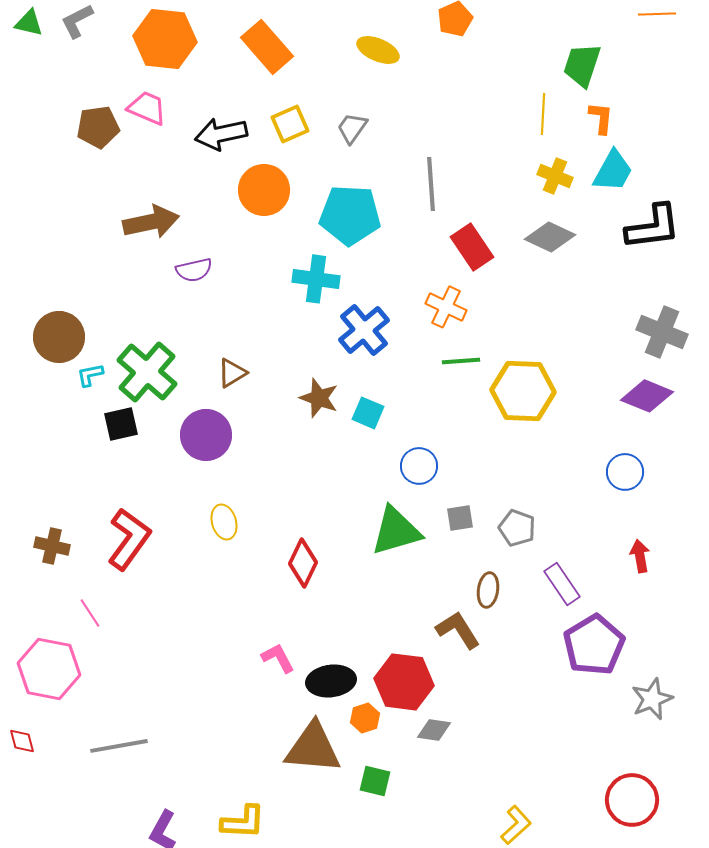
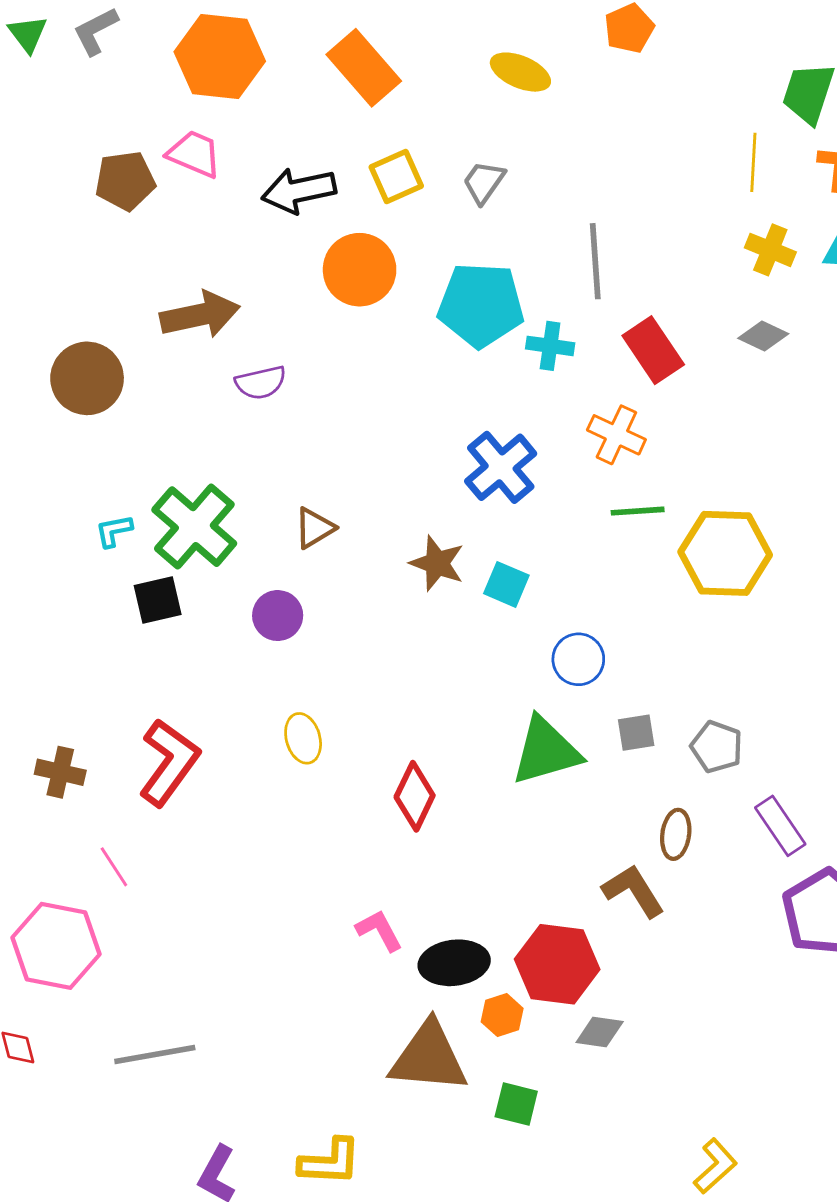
green triangle: (29, 23) -> (28, 34), turned 40
gray diamond: (550, 237) -> (763, 336), size x0.7
cyan cross: (316, 279) -> (550, 346), moved, size x0.7
brown circle: (59, 337) -> (87, 378), moved
purple circle: (206, 435) -> (278, 616), size x0.7

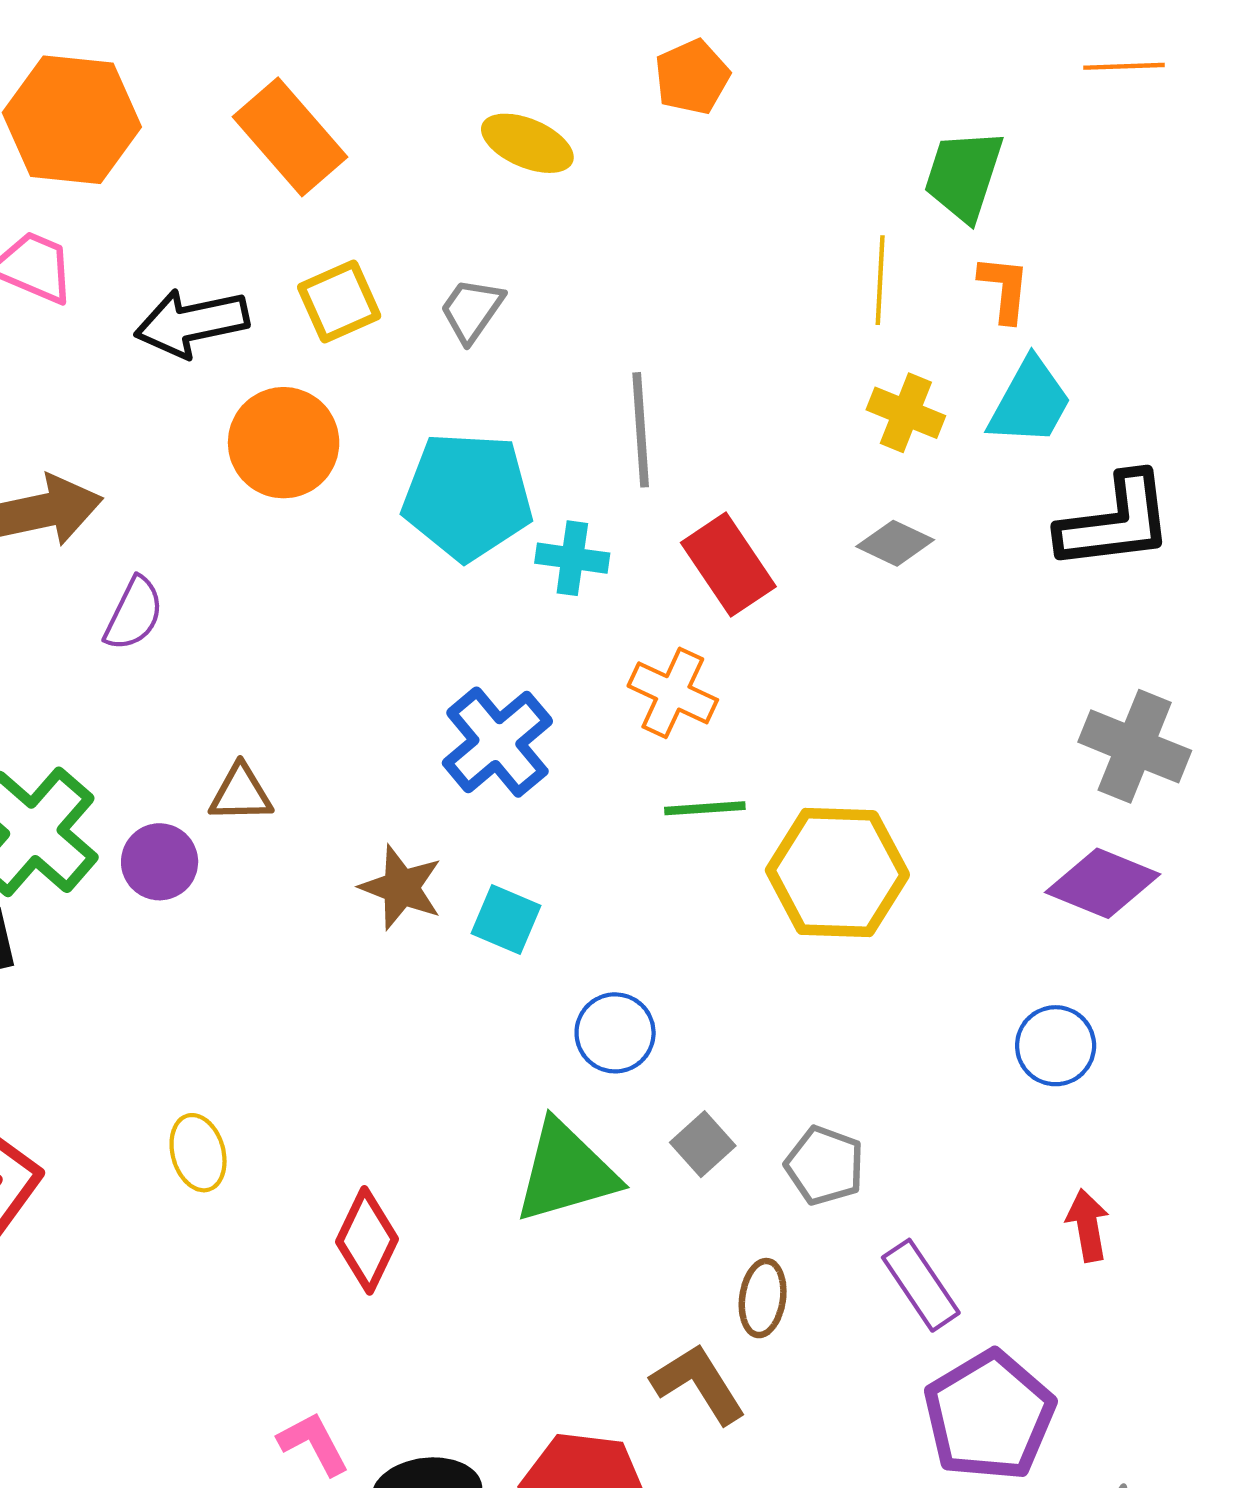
purple semicircle: (261, 383) -> (134, 614), turned -51
brown triangle: (314, 528) -> (241, 793), moved, turned 30
purple circle: (278, 616) -> (160, 862), moved
gray square: (636, 733) -> (703, 1144), turned -33

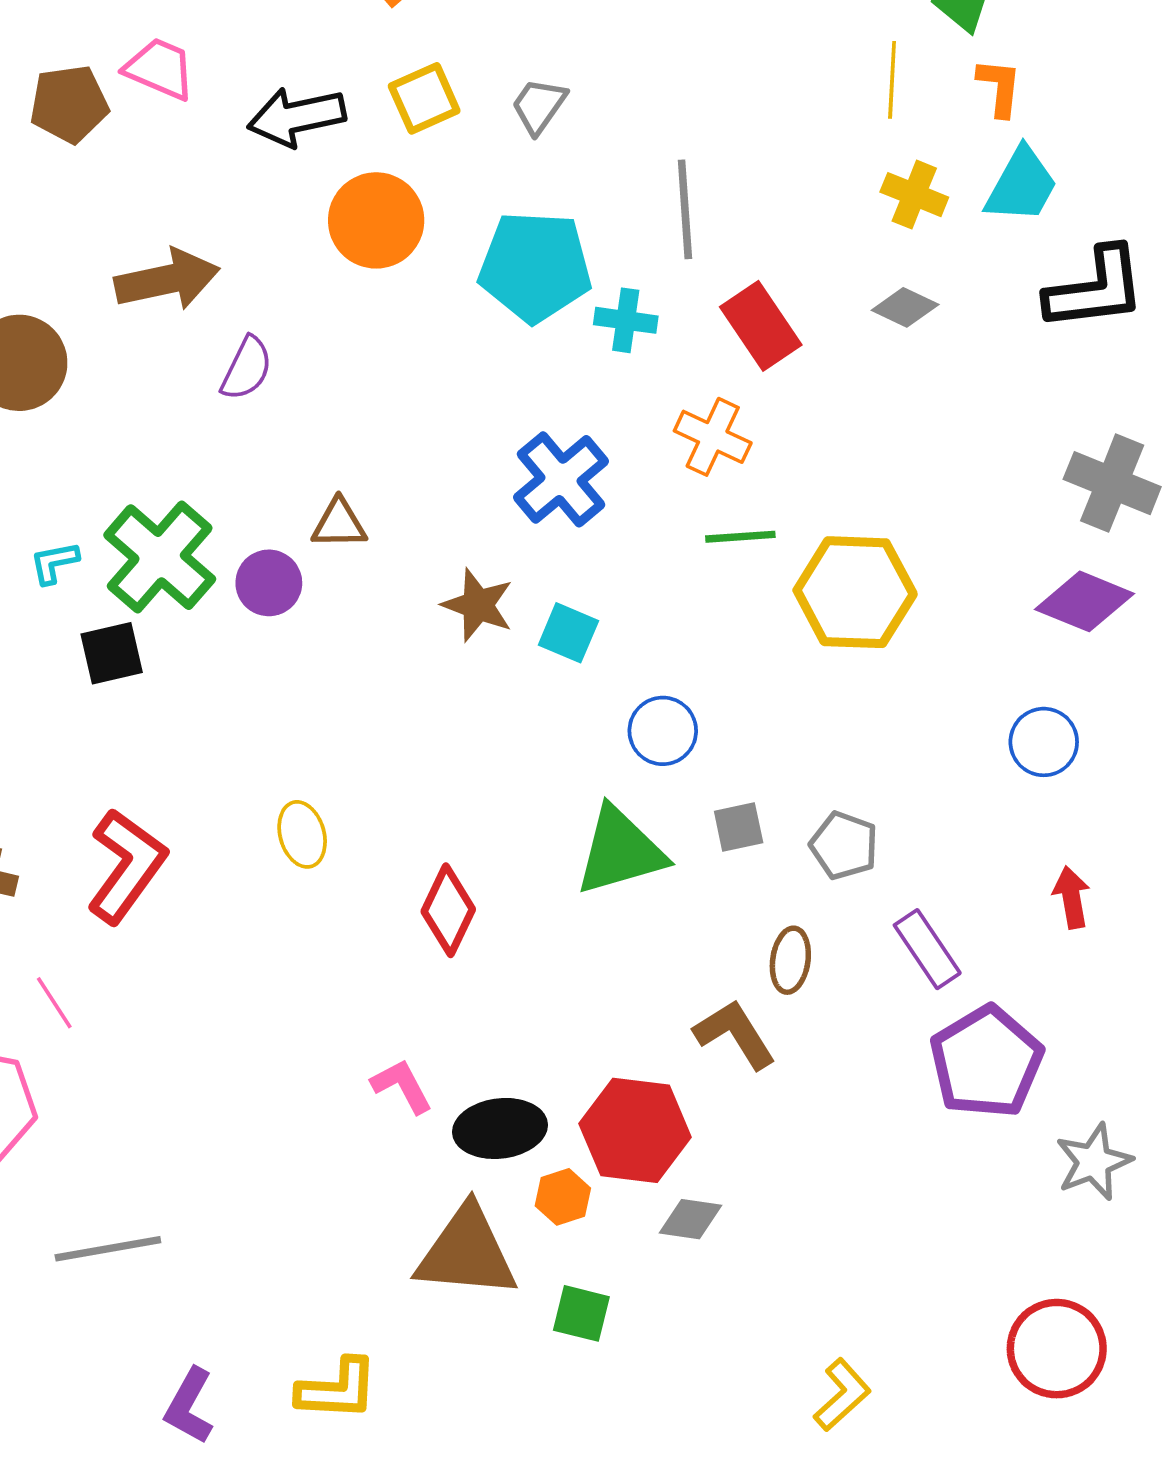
gray square: (703, 1144) -> (739, 827), turned 30

